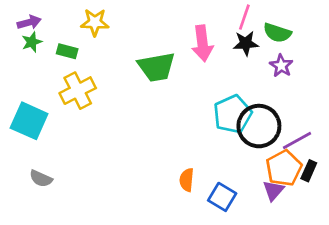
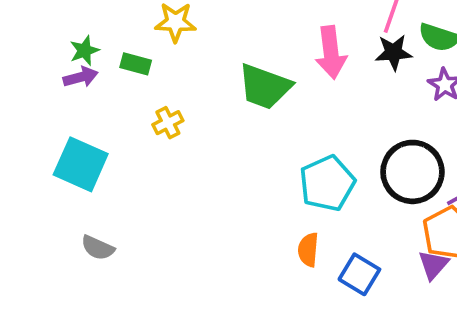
purple arrow: (29, 22) -> (81, 77), moved
green trapezoid: (156, 67) -> (265, 87), turned 30
yellow cross: (78, 91) -> (168, 123), moved, size x0.6
cyan pentagon: (233, 114) -> (327, 183), moved

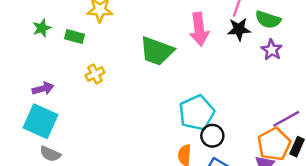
purple arrow: (81, 77) -> (43, 89), moved
cyan square: (81, 164) -> (41, 121), moved
black circle: (412, 172) -> (212, 136), moved, size x0.6

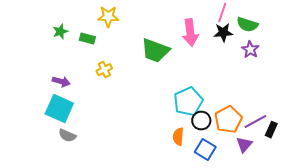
purple arrow: (43, 89) -> (61, 82), turned 30
purple line: (286, 119) -> (255, 122), moved
orange pentagon: (274, 144) -> (228, 120), moved

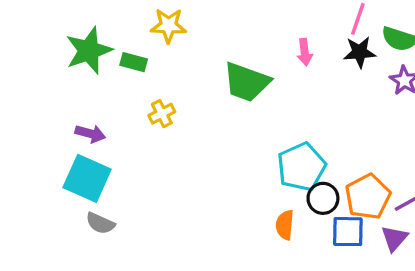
green star: (60, 32) -> (89, 50), size x1.8
pink arrow: (190, 33) -> (305, 52), size x0.6
blue square: (205, 150) -> (348, 232), moved, turned -30

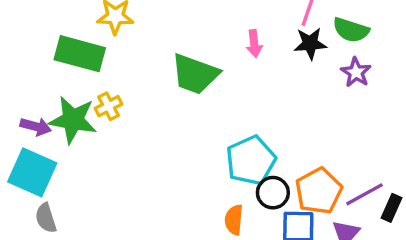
green star: (89, 50) -> (73, 120), moved, turned 30
green rectangle: (134, 62) -> (80, 54), size x1.8
gray semicircle: (100, 223) -> (46, 218), turned 48

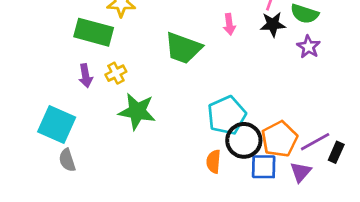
green star: (73, 120) -> (137, 111), moved
purple arrow: (36, 127) -> (86, 76), moved, turned 65
black circle: (273, 193) -> (244, 140), size x1.4

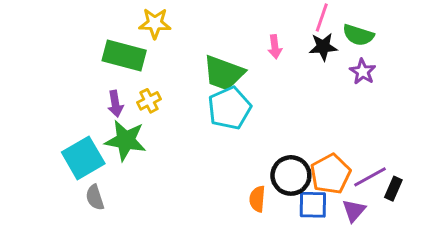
green star: (137, 111) -> (126, 140), moved
cyan pentagon: (227, 115) -> (229, 108), moved
cyan square: (57, 125) -> (83, 158), turned 36

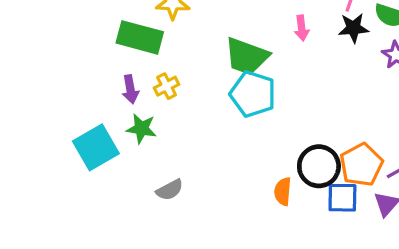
cyan pentagon: (229, 108) -> (253, 94), turned -30
green star: (126, 140) -> (141, 129), size x0.7
gray semicircle: (95, 197) -> (170, 190), moved, turned -100

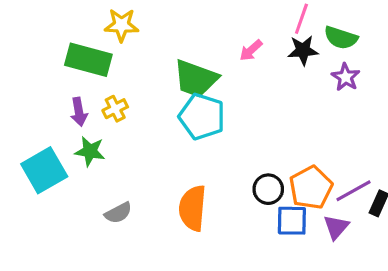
pink arrow: (302, 28) -> (251, 50), turned 55
black circle: (319, 166) -> (268, 189), size x0.7
orange semicircle: (283, 191) -> (193, 208), moved, size x1.6

